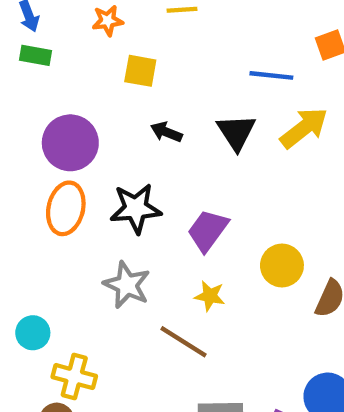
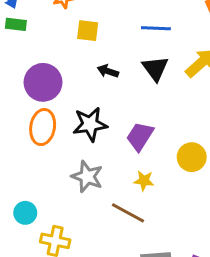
blue line: (271, 75) -> (156, 28), moved

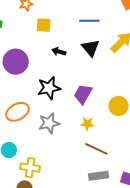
orange ellipse: (43, 127) -> (18, 112), moved, turned 55
gray star: (87, 177) -> (49, 123), turned -30
brown line: (128, 213) -> (96, 149), moved

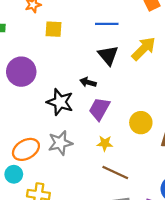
black arrow: (59, 52) -> (88, 82), moved
black star: (49, 88) -> (60, 102), turned 30
orange ellipse: (18, 112) -> (26, 149), moved

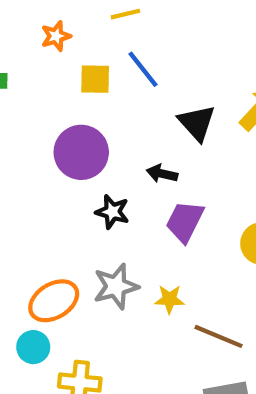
blue line: (107, 24) -> (143, 69), moved, turned 55
purple circle: (21, 72) -> (81, 152), moved
black star: (60, 102) -> (112, 212), size x0.7
yellow star: (105, 143) -> (169, 299), moved

